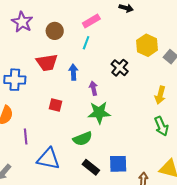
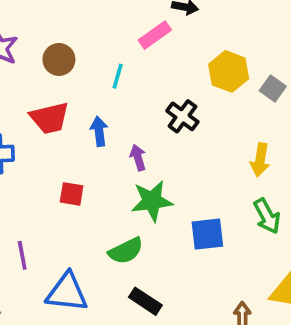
pink rectangle: (91, 21) -> (155, 35), moved
blue square: (118, 164) -> (207, 234), moved

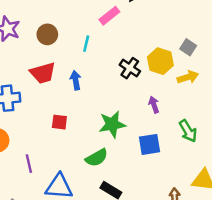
yellow hexagon: (229, 71) -> (160, 61), moved
purple arrow: (138, 158) -> (154, 105), moved
yellow arrow: (260, 160) -> (188, 77), moved, turned -114

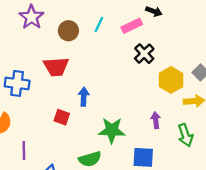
cyan line: (86, 44) -> (99, 25), moved
black cross: (130, 68) -> (144, 54), moved
blue arrow: (76, 80) -> (84, 97), moved
green arrow: (188, 131) -> (185, 135), moved

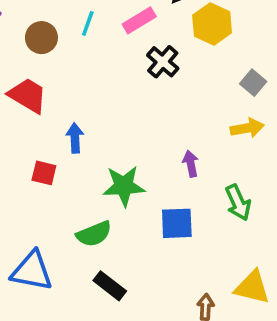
red trapezoid: (56, 67) -> (28, 95), turned -140
yellow hexagon: (171, 80) -> (212, 24), moved
green arrow: (185, 135) -> (238, 203), moved

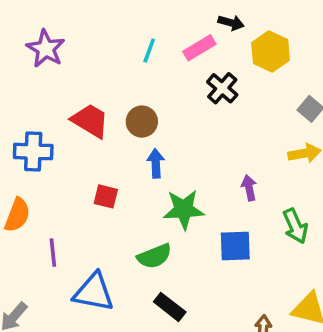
brown circle: (41, 38) -> (142, 122), moved
blue arrow: (75, 138) -> (156, 163), moved

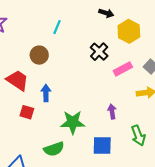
pink rectangle: (199, 48) -> (123, 69), moved
red trapezoid: (90, 121) -> (17, 80), moved
brown circle: (142, 122) -> (39, 55), moved
blue arrow: (156, 163) -> (46, 93), moved

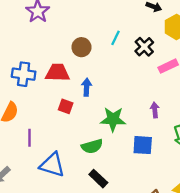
cyan line: (57, 27) -> (115, 38), moved
red trapezoid: (17, 80) -> (57, 73), turned -35

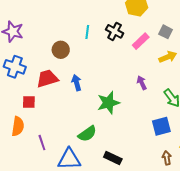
blue cross: (24, 74) -> (15, 67), moved, turned 30
red square: (66, 106) -> (29, 102), moved
blue square: (143, 145) -> (161, 126), moved
green semicircle: (92, 146) -> (87, 134), moved

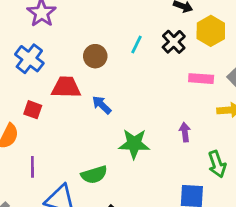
black cross: (115, 31) -> (174, 42), moved
pink rectangle: (141, 41) -> (201, 79), turned 30
blue arrow: (77, 83) -> (102, 105), turned -49

